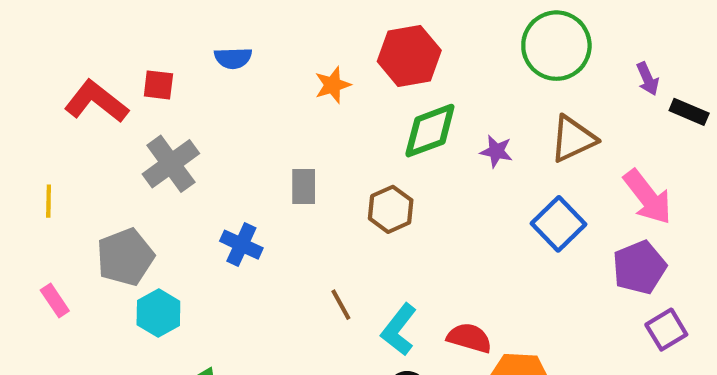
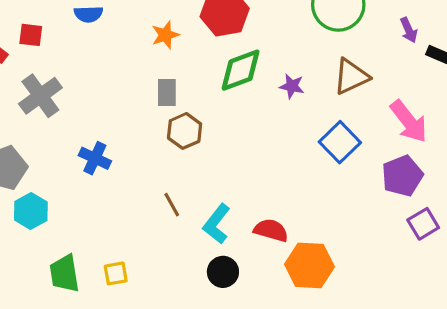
gray rectangle: (304, 187) -> (167, 93), moved
brown hexagon: (391, 209) -> (185, 131), moved

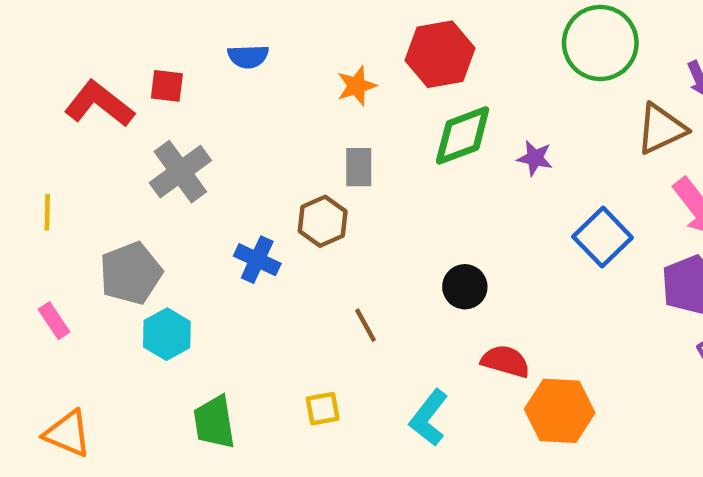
brown triangle: (351, 77) -> (661, 129), moved
brown hexagon: (185, 131) -> (323, 221), moved
cyan L-shape: (217, 224) -> (429, 418), moved
black circle: (223, 272) -> (465, 287), moved
yellow square: (116, 273) -> (323, 409), moved

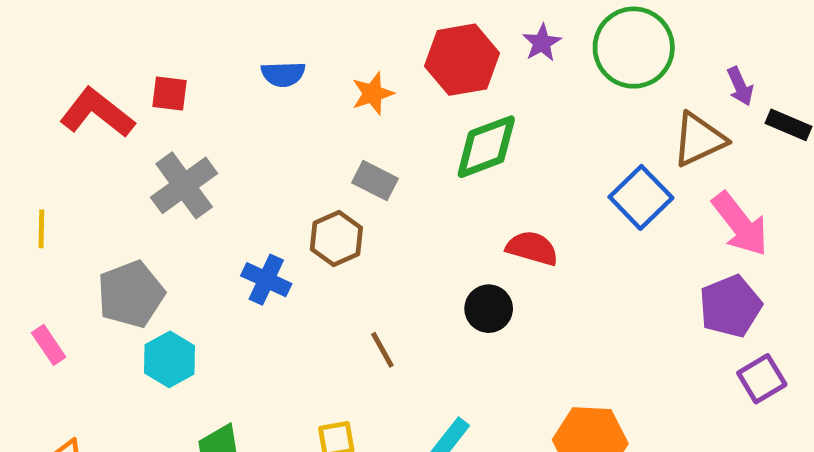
blue semicircle: (248, 56) -> (283, 74), moved
purple star: (535, 158) -> (542, 43), moved, turned 30
gray rectangle: (359, 167) -> (375, 181), turned -63
blue square: (603, 237) -> (641, 197), moved
red semicircle: (505, 361) -> (532, 248), moved

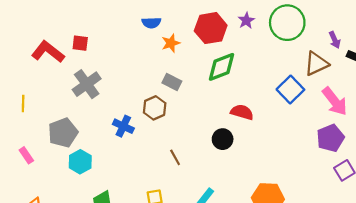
blue semicircle: (283, 74) -> (151, 23), moved

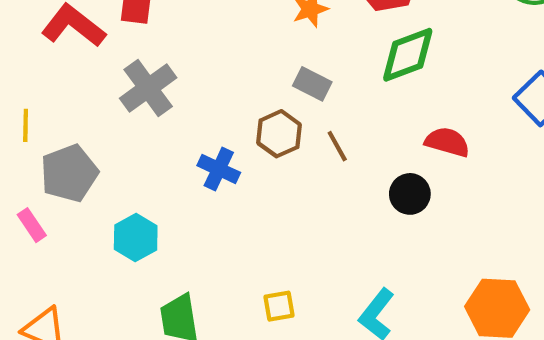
gray pentagon: (63, 133) -> (69, 173), moved
brown line: (175, 157) -> (337, 146), moved

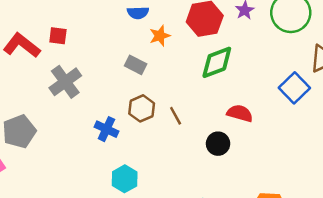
gray rectangle: (312, 84) -> (136, 65), moved
cyan hexagon: (136, 238) -> (125, 179), moved

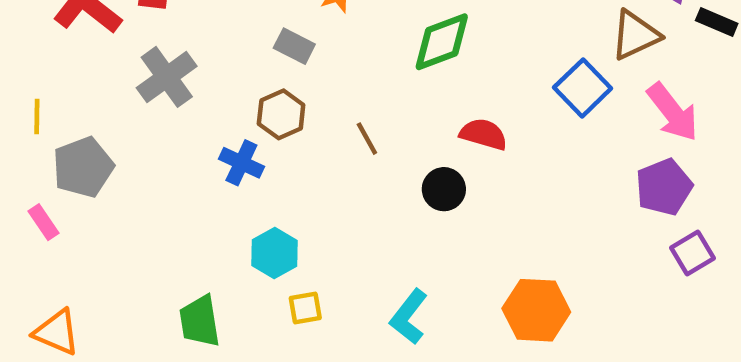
brown hexagon: (142, 108) -> (281, 114), moved

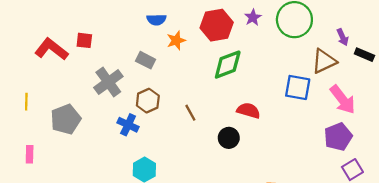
gray rectangle: (294, 46) -> (146, 60), moved
gray cross: (167, 77) -> (108, 82), moved
blue square: (583, 88) -> (298, 88), turned -36
gray pentagon: (83, 167) -> (66, 119), moved
pink rectangle: (43, 222) -> (30, 154), turned 35

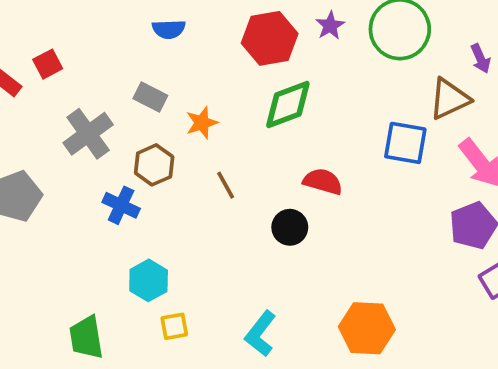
red square: (84, 40) -> (48, 64), turned -35
orange star: (176, 40) -> (202, 123), moved

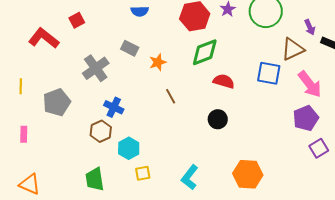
red square: (48, 64) -> (77, 20), moved
brown hexagon: (154, 165) -> (101, 131), moved
red semicircle: (323, 181) -> (224, 81), moved
black circle: (290, 227) -> (218, 119), moved

